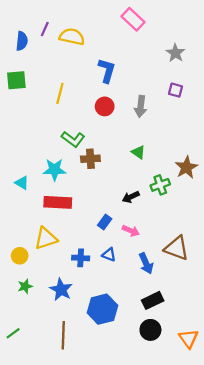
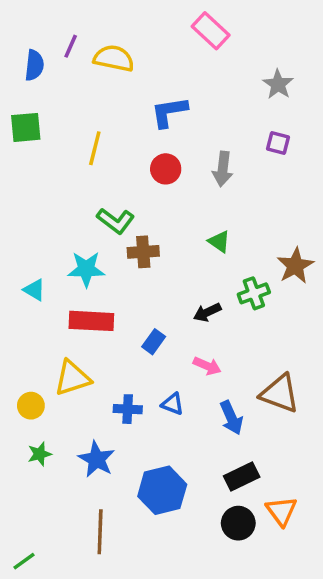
blue L-shape: (107, 70) -> (169, 112), turned -115
blue rectangle: (105, 222) -> (154, 342), moved
green line: (13, 333) -> (24, 561), moved
orange triangle: (189, 339) -> (281, 511), moved

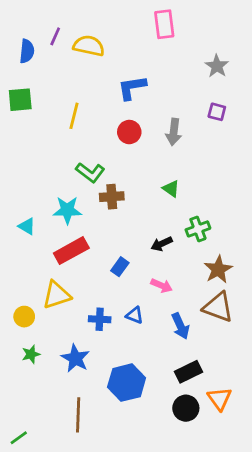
pink rectangle: (211, 31) -> (164, 24), turned 40
brown star: (295, 266) -> (218, 269), moved
red rectangle: (91, 321) -> (71, 251), turned -32

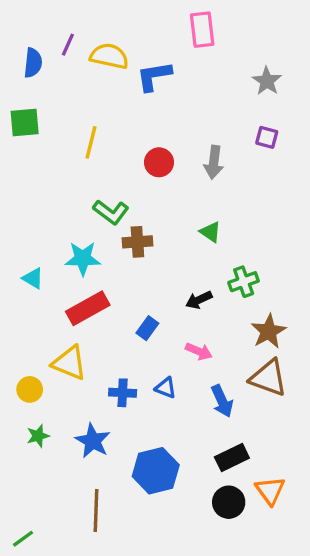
blue L-shape: (132, 88) -> (154, 76), moved
yellow triangle: (57, 295) -> (69, 363), turned 40

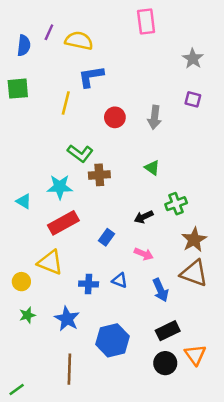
blue L-shape: (154, 76) -> (91, 77), moved

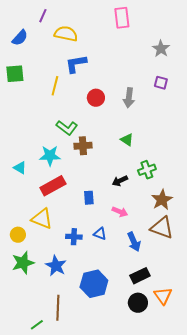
purple line: (49, 32) -> (43, 16), moved
blue semicircle: (24, 45) -> (20, 38), turned 36
blue rectangle: (107, 237) -> (89, 198), turned -40
green star: (27, 315) -> (23, 263), size x1.6
green line: (17, 389) -> (37, 325), moved

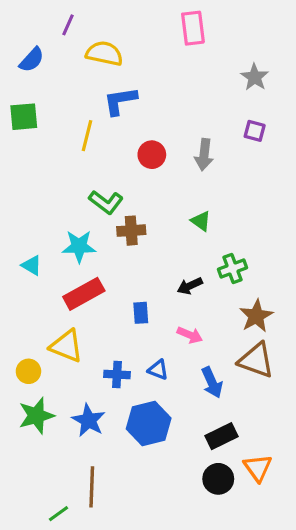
blue hexagon: (94, 284) -> (149, 424), moved

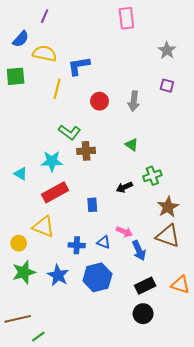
yellow semicircle: (104, 53) -> (45, 53), moved
pink arrow: (190, 335) -> (124, 232), moved
orange triangle: (258, 468) -> (180, 285), moved, turned -36
brown line: (92, 487) -> (18, 319), moved, turned 75

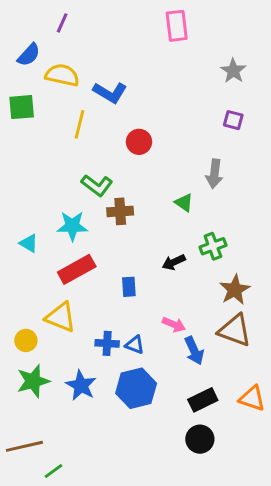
blue L-shape: (79, 66) -> (110, 93), turned -140
gray arrow: (134, 101) -> (214, 174), moved
blue triangle: (104, 242) -> (135, 345), moved

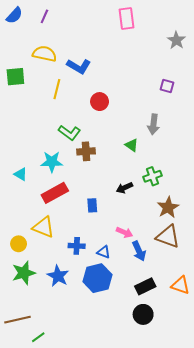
blue semicircle: (29, 55) -> (14, 15), moved
gray star: (233, 71) -> (176, 40), moved
blue triangle: (135, 345) -> (104, 252), moved

